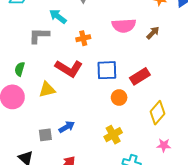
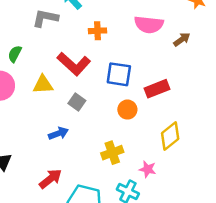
gray square: (45, 135) -> (77, 102), moved, turned 32
pink star: (164, 145) -> (148, 169), moved

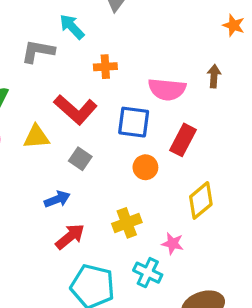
pink semicircle: (149, 25) -> (167, 89), moved
brown arrow: (182, 39) -> (214, 76), turned -49
red rectangle: (157, 89) -> (183, 140), turned -40
red arrow: (50, 179) -> (70, 237), moved

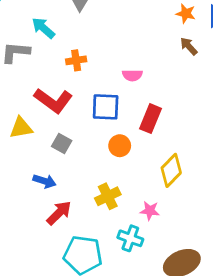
brown arrow: (214, 76) -> (189, 46), moved, turned -42
pink semicircle: (167, 89) -> (132, 75), size x0.6
blue arrow: (57, 199) -> (45, 181), turned 45

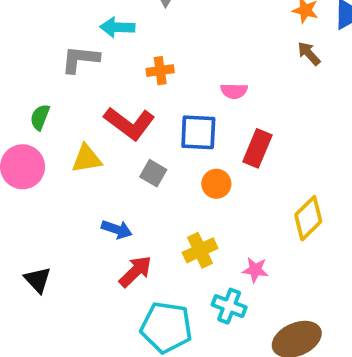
cyan arrow: (43, 28) -> (117, 27), turned -40
gray square: (62, 143) -> (153, 173), moved
yellow diamond: (171, 170) -> (308, 218), moved

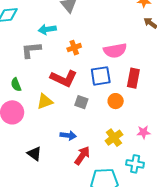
pink semicircle: (234, 91) -> (115, 51), size x1.6
green semicircle: (40, 117) -> (16, 85), turned -32
pink star: (255, 270) -> (143, 132), moved
black triangle: (38, 280) -> (34, 154), moved

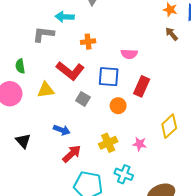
pink semicircle: (115, 51) -> (129, 54), size x0.7

